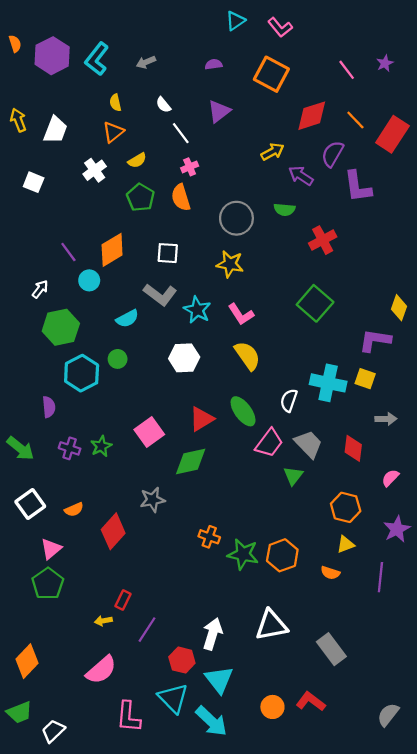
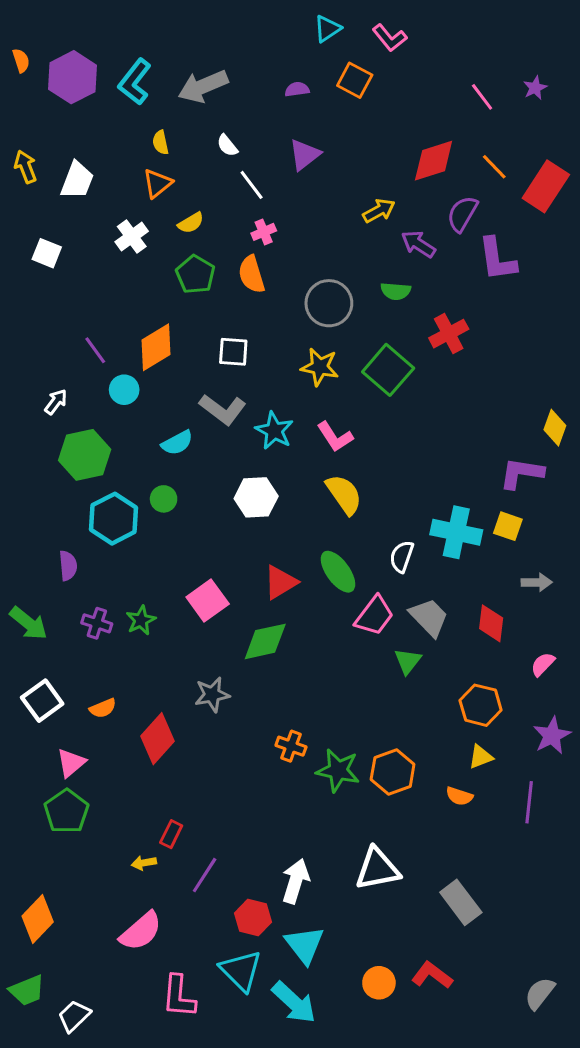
gray arrow: (146, 62) -> (203, 86), size x1.8
orange square: (271, 74) -> (355, 80), moved, size x0.7
green square: (315, 303) -> (388, 370), moved

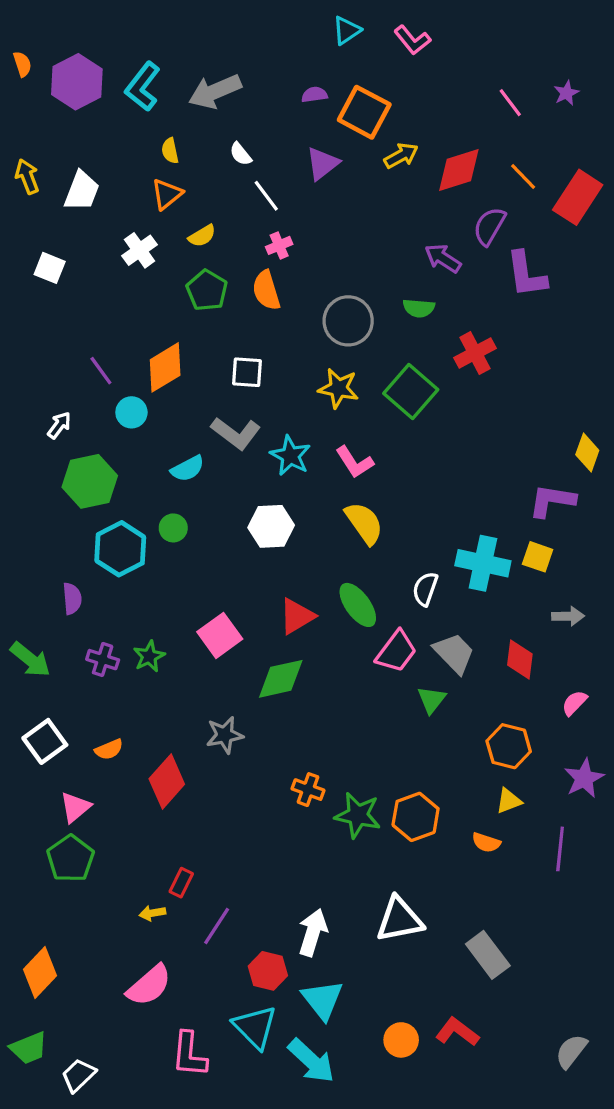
orange square: (355, 80) -> (364, 112), moved, size x1.4
yellow arrow: (379, 211) -> (401, 156), moved

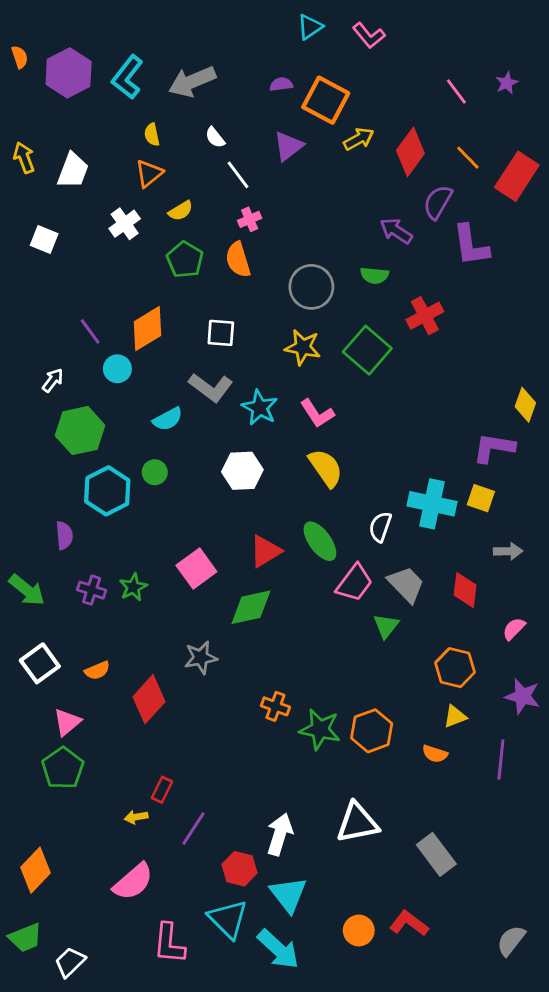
red diamond: (459, 170) -> (410, 152), turned -36
purple star: (584, 778) -> (523, 696), turned -30

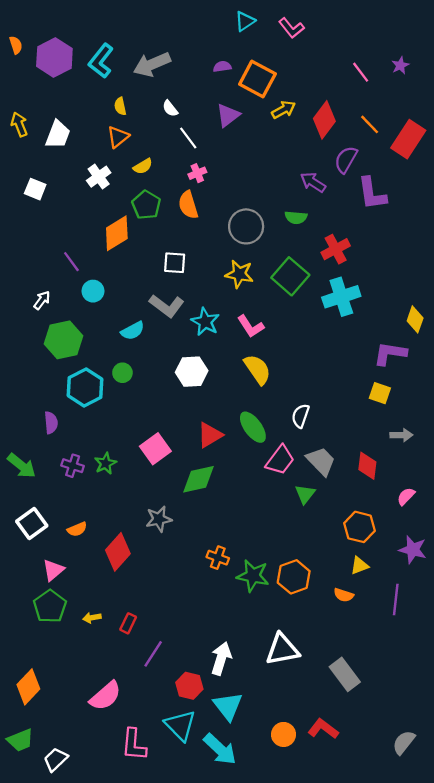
orange diamond: (148, 329) -> (117, 233), moved
cyan cross: (432, 504) -> (341, 297), moved, turned -30
yellow arrow: (136, 817) -> (92, 618), moved

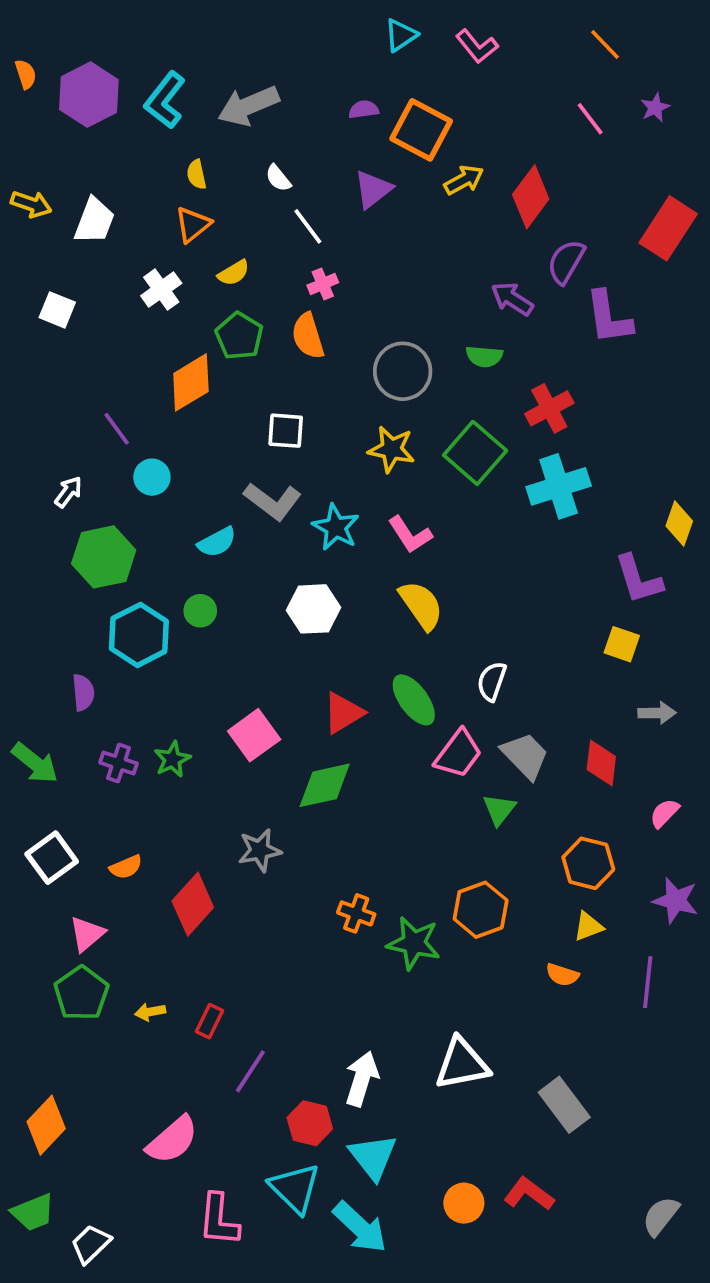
yellow arrow: (19, 124) -> (31, 204), turned 130
orange line: (370, 124) -> (605, 44), moved
purple L-shape: (390, 353) -> (638, 579), turned -116
orange hexagon: (294, 577) -> (481, 910), moved

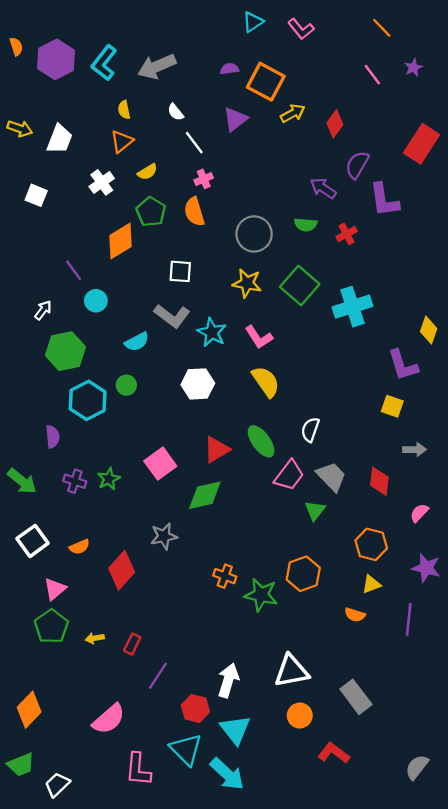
red diamond: (531, 197) -> (335, 124), size x0.7
red cross: (549, 408) -> (347, 234), moved, size x0.7
orange circle: (464, 1203) -> (300, 716), moved

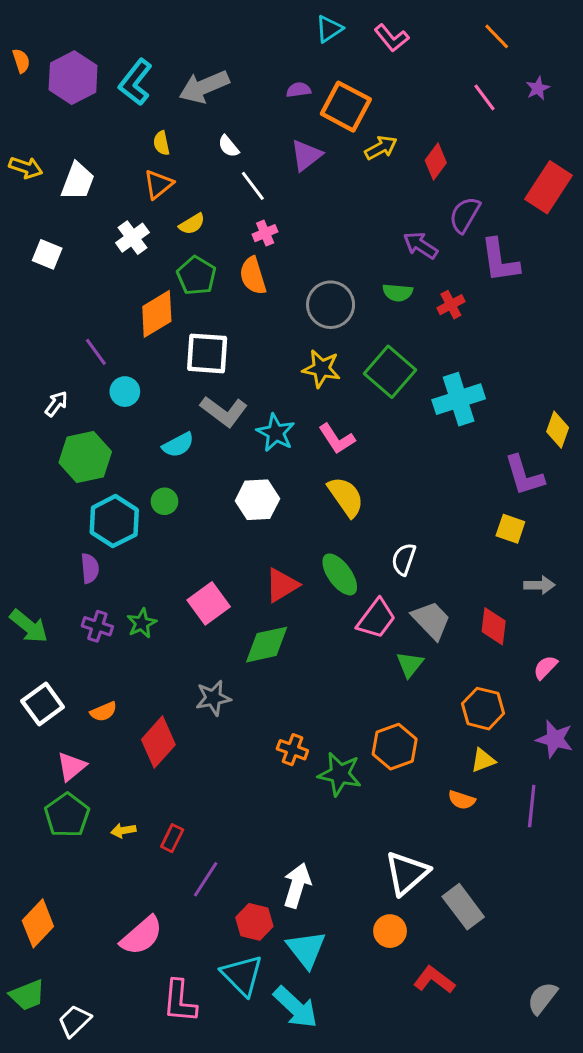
white square: (180, 271) -> (207, 353), moved, size x1.4
purple semicircle: (53, 437) -> (90, 568), moved
white triangle: (292, 671) -> (407, 873), moved, turned -30

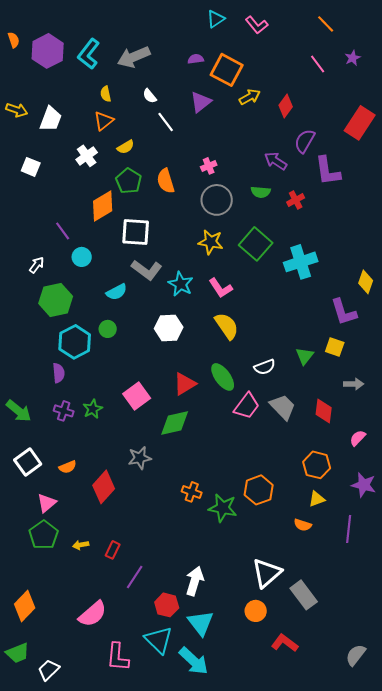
pink cross: (265, 233) -> (209, 166), moved
white semicircle: (404, 559) -> (265, 367), turned -130
green triangle: (410, 664) -> (305, 356), moved

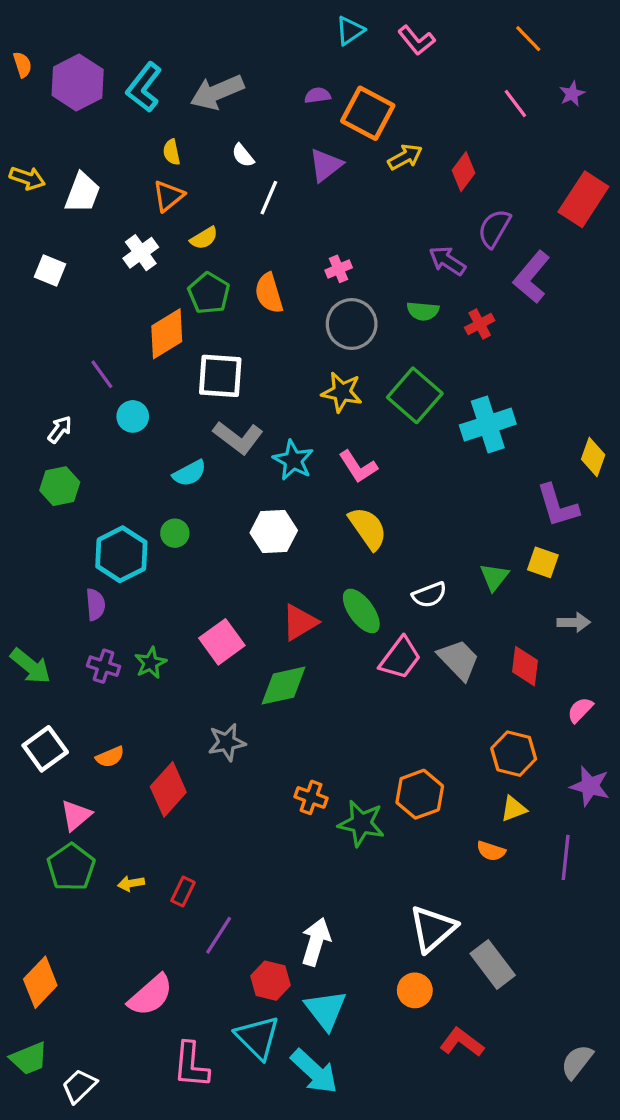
white line: (166, 122) -> (269, 198), turned 60
purple L-shape: (328, 171) -> (532, 277), turned 48
green hexagon: (56, 300) -> (60, 486), moved, size x0.7

